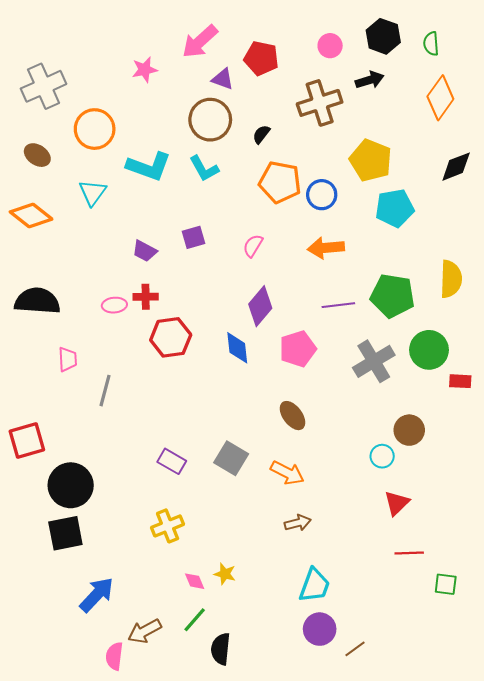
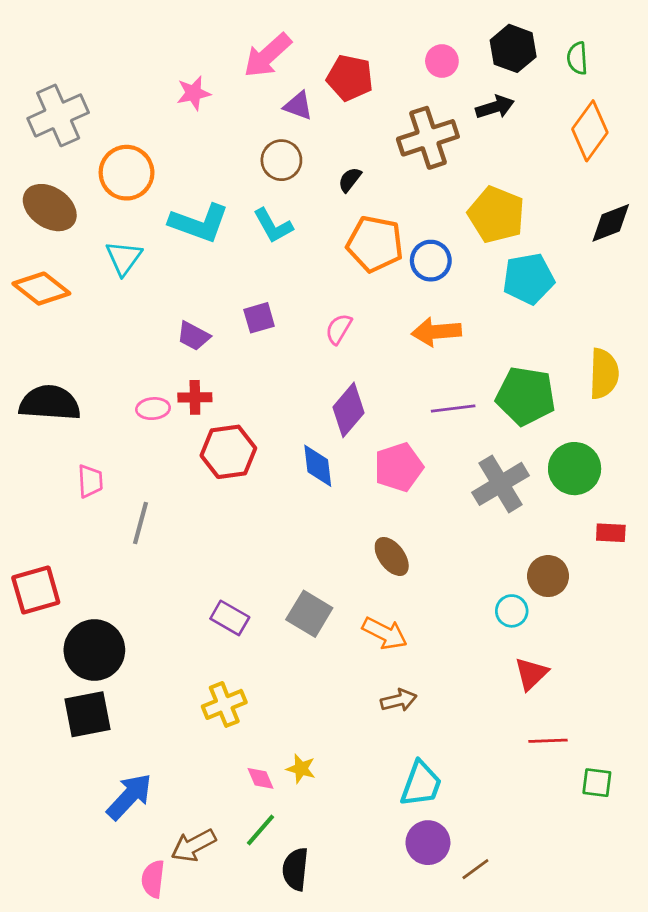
brown circle: (210, 120) -> (281, 160), size x0.7
brown ellipse: (37, 155) -> (50, 208), size x1.5
red rectangle: (460, 381) -> (611, 533), moved

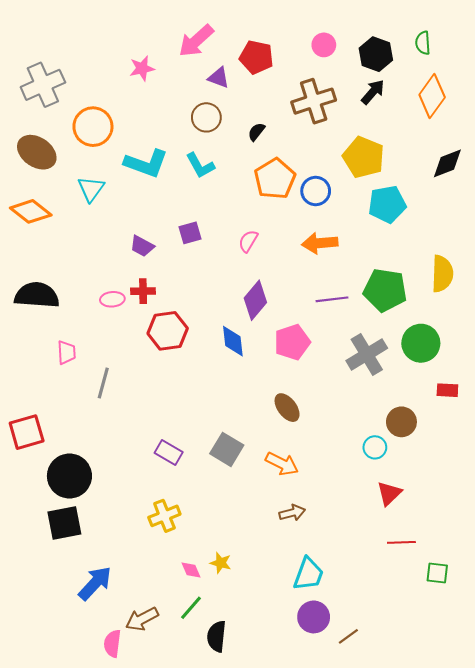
black hexagon: (513, 48) -> (376, 54), moved
black arrow: (495, 107) -> (373, 92), moved, turned -32
orange pentagon: (375, 244) -> (275, 179), turned 30

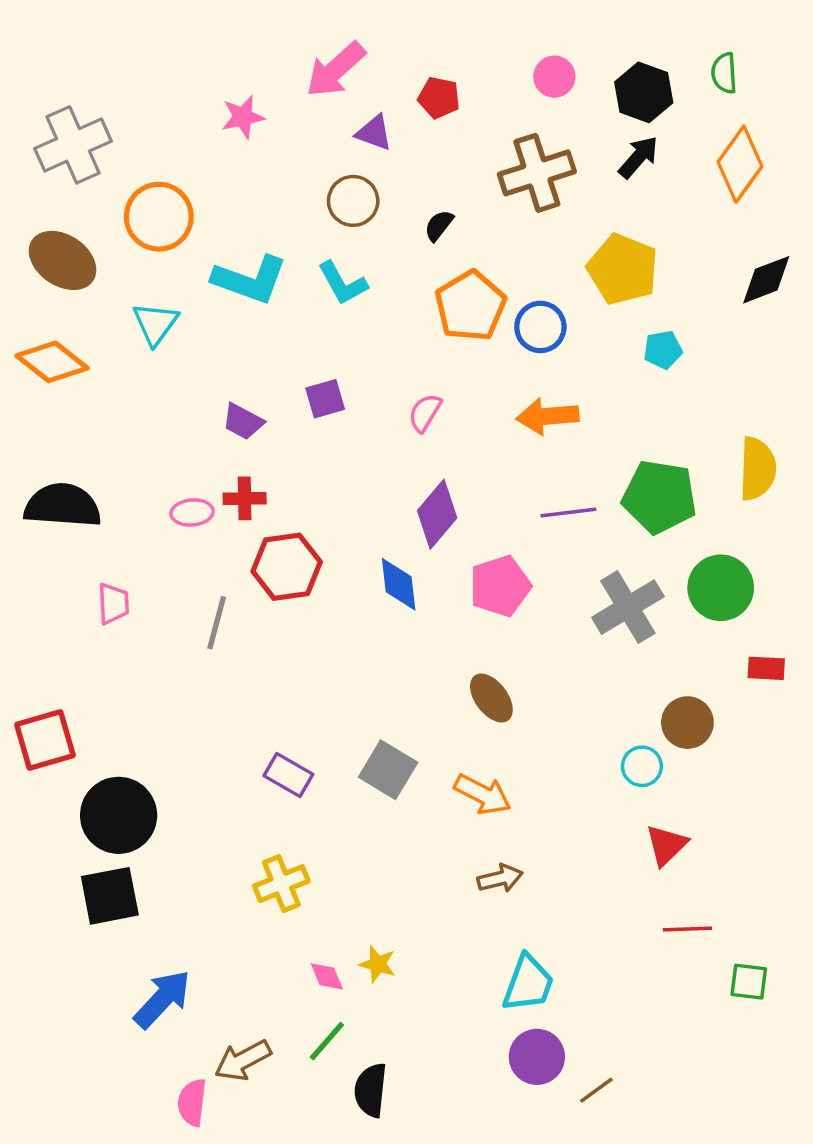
red pentagon: (256, 57) -> (439, 98), size x0.7
cyan pentagon: (387, 204) -> (663, 350), size x0.6
gray line: (103, 383) -> (217, 623), moved

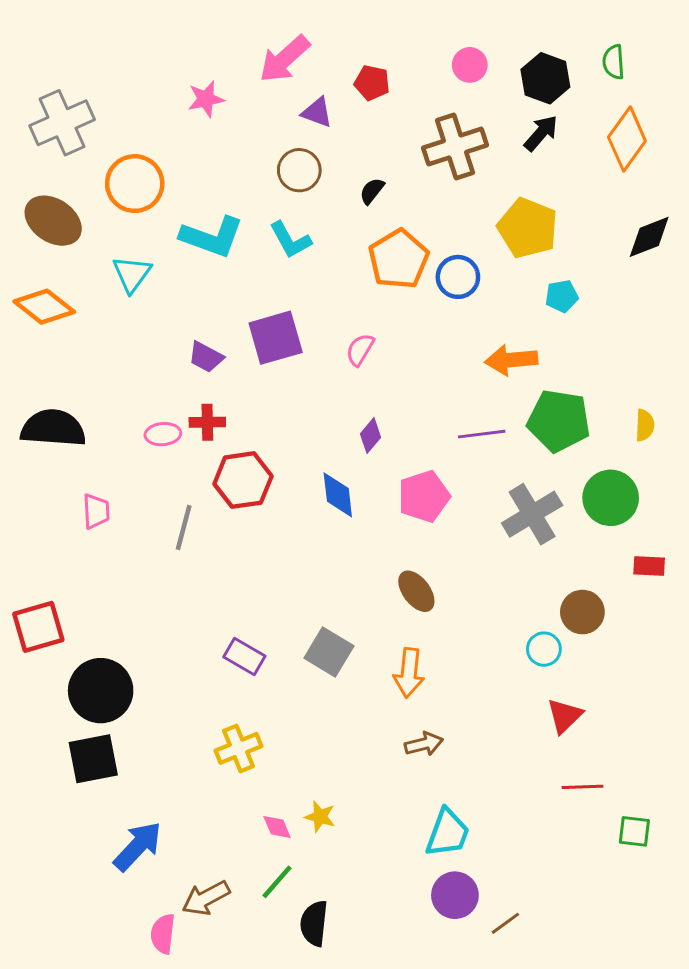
purple square: (325, 399) -> (276, 338), size x1.6
orange arrow: (547, 416) -> (511, 360), moved
yellow semicircle: (757, 469) -> (645, 425), moved, size x0.6
purple diamond: (437, 514) -> (370, 436), size x0.6
orange arrow: (483, 794) -> (409, 673), turned 69

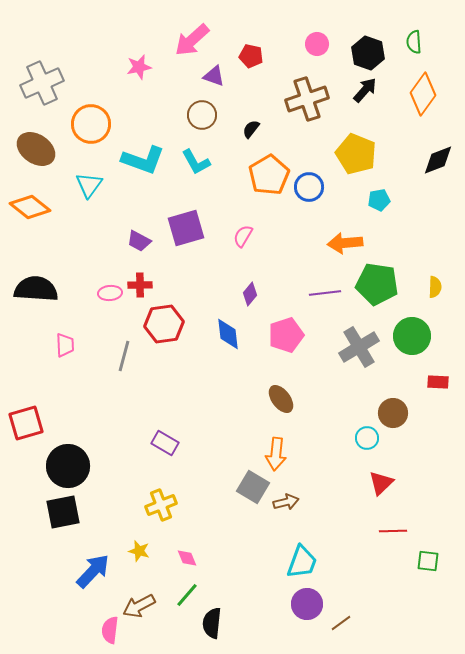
gray square: (329, 652) -> (253, 487), moved
yellow star: (320, 817) -> (139, 551), moved

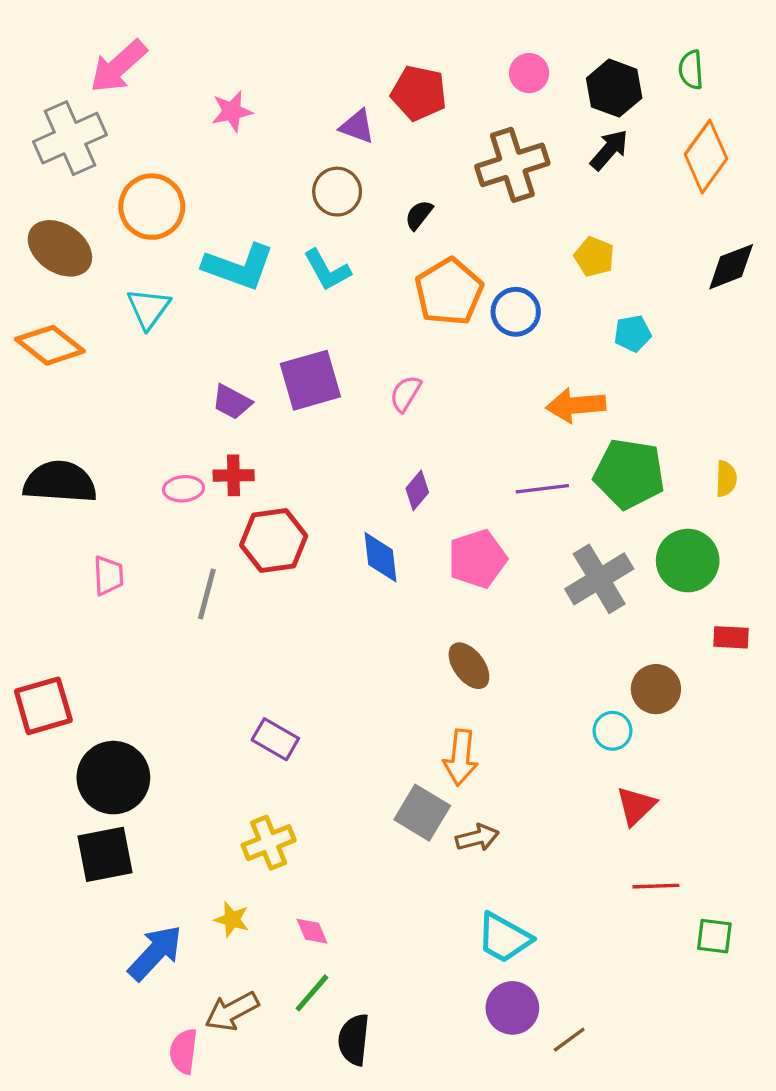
pink arrow: (192, 40) -> (118, 66), moved
red pentagon: (251, 56) -> (419, 93), size x1.4
yellow pentagon: (356, 154) -> (594, 257), size x0.6
cyan trapezoid: (302, 562) -> (504, 938), turned 99

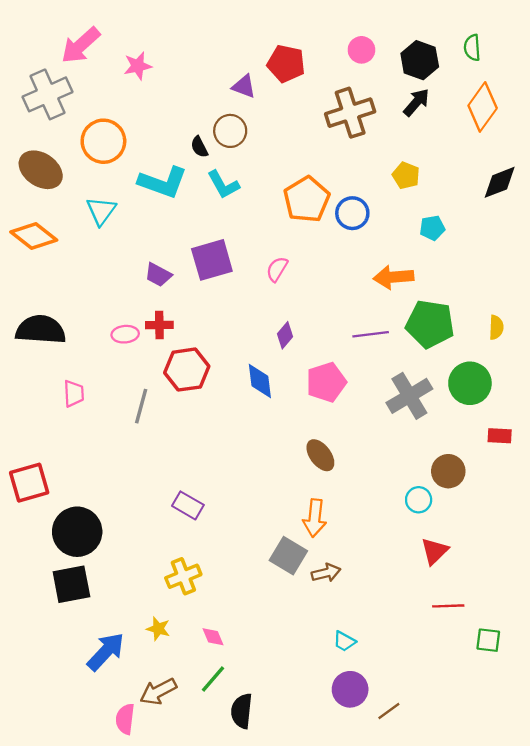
pink star: (232, 111) -> (138, 66), moved
black semicircle: (419, 215) -> (199, 147), moved, turned -65
cyan trapezoid: (504, 938) -> (344, 641), size x0.6

